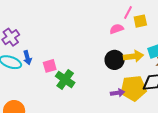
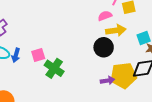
yellow arrow: (133, 56) -> (116, 30), moved
blue arrow: (27, 58) -> (16, 55), moved, turned 32

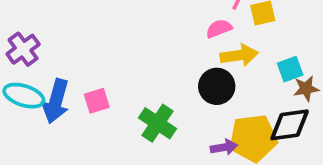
blue arrow: (16, 55) -> (56, 101), size x1.6
green cross: (54, 68) -> (157, 123), moved

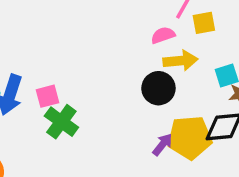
green cross: (157, 123) -> (61, 122), moved
purple arrow: (224, 147) -> (162, 145), turned -45

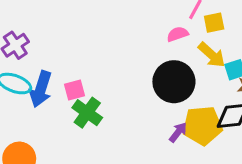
yellow arrow: (180, 61) -> (212, 55), moved, turned 48
black circle: (158, 88) -> (174, 82), size x1.4

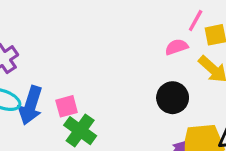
black circle: (174, 82) -> (173, 98), size x0.7

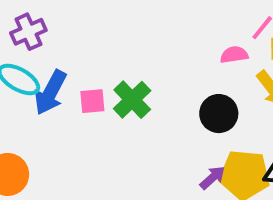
green cross: (80, 131) -> (132, 100), moved

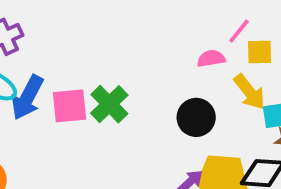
pink square: (92, 101) -> (70, 106), size x1.4

